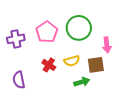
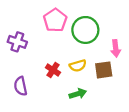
pink pentagon: (47, 32) -> (55, 20), moved
purple cross: (16, 39) -> (17, 42), turned 30
green arrow: (82, 82) -> (78, 94), moved

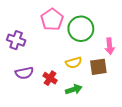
red cross: (53, 70) -> (50, 78), moved
purple semicircle: (21, 86) -> (24, 73), moved, turned -90

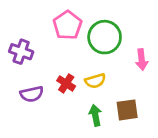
brown square: (98, 67) -> (127, 110), moved
red cross: (50, 78) -> (66, 83), moved
green arrow: (74, 89) -> (95, 115), turned -84

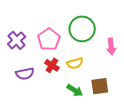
pink pentagon: (67, 25) -> (49, 39), moved
purple cross: (21, 52) -> (17, 40), turned 30
green arrow: (95, 115) -> (75, 90), turned 133

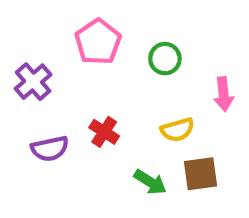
green circle: (82, 29) -> (165, 59), size x0.6
pink pentagon: (49, 39) -> (98, 42), moved
yellow semicircle: (75, 63) -> (177, 130), moved

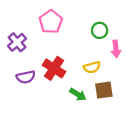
green circle: (165, 59) -> (100, 30), moved
red cross: (104, 132) -> (54, 68), size x1.5

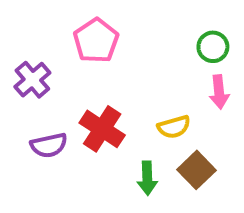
green circle: (100, 30) -> (213, 47), moved
brown square: (104, 90) -> (196, 170), turned -36
green arrow: (78, 94) -> (147, 178), turned 56

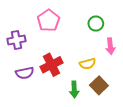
green circle: (213, 47) -> (96, 24), moved
purple cross: (32, 80) -> (16, 40), turned 30
red cross: (102, 129) -> (52, 65), turned 30

